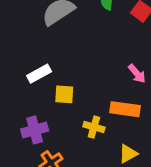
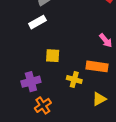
white rectangle: (39, 74) -> (37, 22), moved

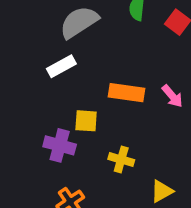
orange rectangle: (97, 66) -> (127, 93), moved
purple cross: (31, 82) -> (60, 145), moved, turned 30

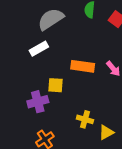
purple cross: (60, 145) -> (38, 102), turned -30
yellow cross: (121, 160) -> (85, 119), moved

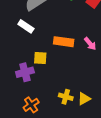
white rectangle: (39, 49) -> (26, 26), turned 63
yellow cross: (85, 119) -> (66, 97), moved

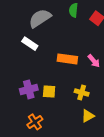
yellow square: (40, 58) -> (49, 91), moved
yellow cross: (66, 97) -> (82, 92), moved

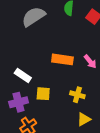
white rectangle: (30, 44) -> (23, 75), moved
purple cross: (29, 89) -> (19, 102), moved

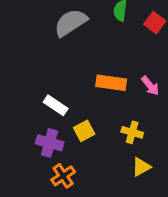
yellow square: (43, 94) -> (84, 131), turned -32
purple cross: (19, 102) -> (50, 143), turned 30

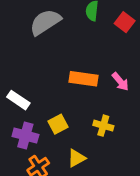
white rectangle: (56, 105) -> (18, 100), moved
yellow triangle: (141, 167) -> (76, 158), moved

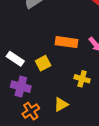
yellow square: (58, 124) -> (43, 63), moved

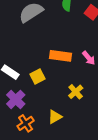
yellow cross: (82, 79) -> (76, 92), turned 32
purple cross: (21, 87) -> (16, 99), turned 30

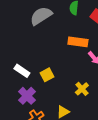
orange rectangle: (60, 56) -> (78, 42), moved

